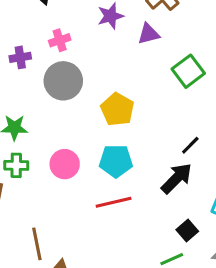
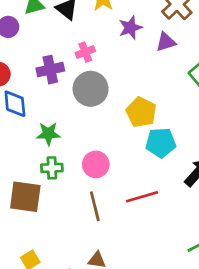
purple cross: (20, 57) -> (50, 70), size x1.4
cyan pentagon: (116, 161) -> (161, 143), moved
brown line: (37, 244) -> (95, 206), moved

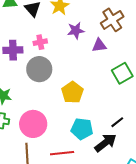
cyan pentagon: (161, 143) -> (82, 129), moved
pink circle: (96, 164) -> (33, 124), size x1.4

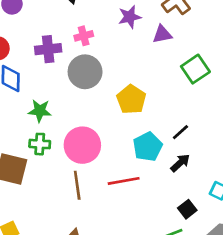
black line: (117, 122) -> (180, 132), moved
cyan pentagon: (82, 129) -> (148, 147), turned -30
black arrow: (105, 143) -> (180, 163), size x0.7

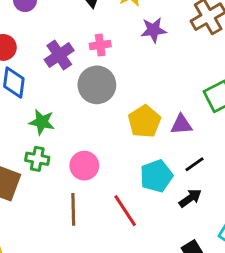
purple triangle: (162, 34) -> (181, 125), moved
purple cross: (48, 49) -> (59, 55), turned -35
pink circle: (82, 145) -> (84, 166), size x0.7
red line: (124, 181) -> (125, 211), turned 60

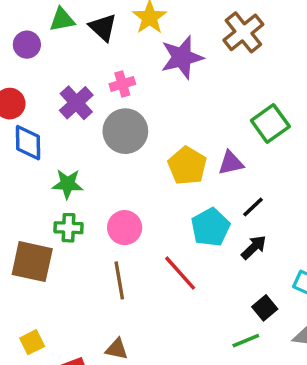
purple star: (153, 30) -> (182, 57), size x1.4

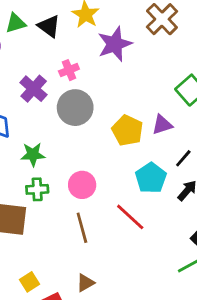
yellow square: (32, 342) -> (30, 282), moved
brown triangle: (117, 349) -> (85, 283), turned -36

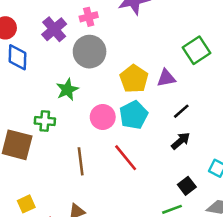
green star: (33, 154) -> (67, 90), moved, turned -30
cyan pentagon: (151, 178) -> (134, 115), moved
pink circle: (82, 185) -> (103, 117), moved

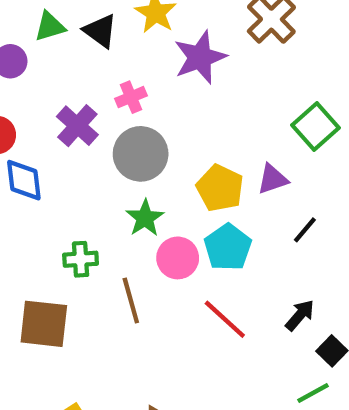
green star: (67, 90) -> (145, 218), moved
green cross: (45, 121) -> (81, 259), moved
black arrow: (181, 141) -> (300, 315), moved
brown line: (81, 161) -> (131, 300), moved

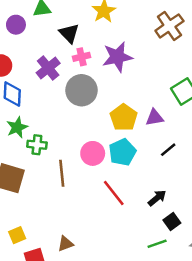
black triangle: (100, 31) -> (69, 33), moved
purple star: (200, 57) -> (117, 57), moved
green star: (145, 218) -> (17, 127), moved

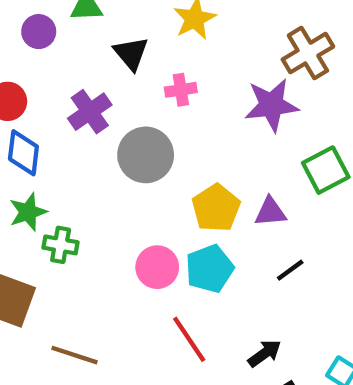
pink cross: (82, 57) -> (181, 90), moved
purple star: (117, 57) -> (271, 105), moved
brown line: (62, 173) -> (74, 355), moved, turned -70

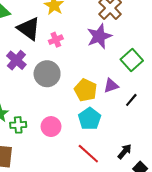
black triangle: (131, 53) -> (29, 29), size x1.4
pink circle: (157, 267) -> (51, 127), moved
black line: (290, 270) -> (131, 100), moved

